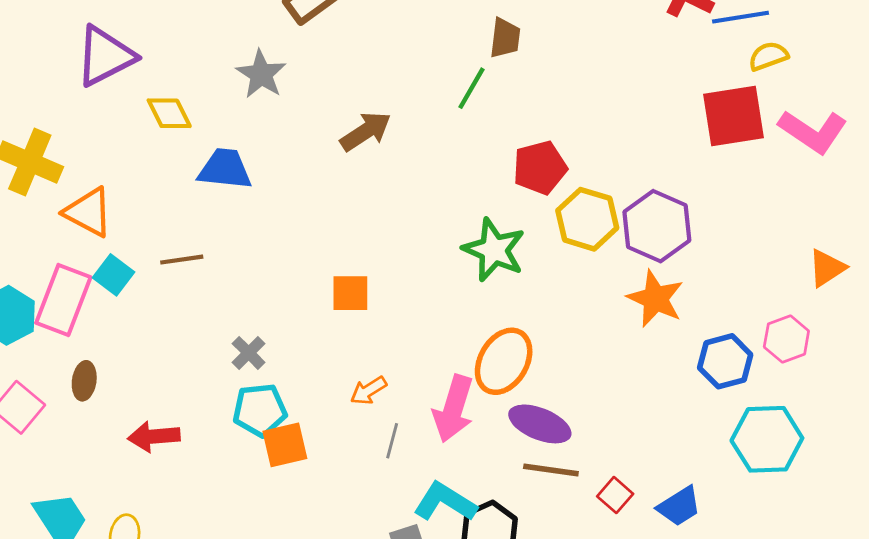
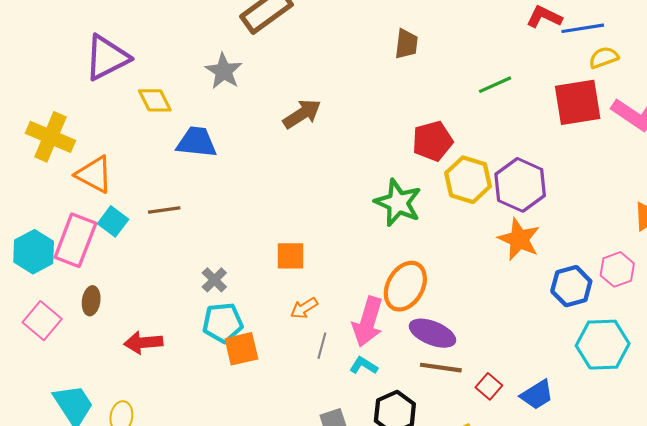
green line: (472, 88) -> (495, 85), moved, turned 36
orange square: (350, 293) -> (291, 256), moved
cyan L-shape: (445, 502) -> (364, 365), moved, size x0.6

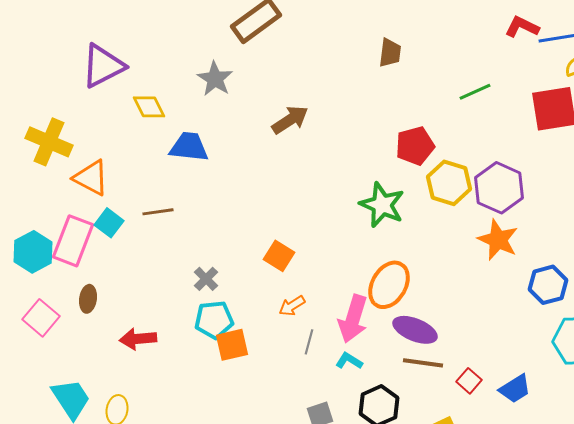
orange square: (291, 256) -> (279, 256), turned 32

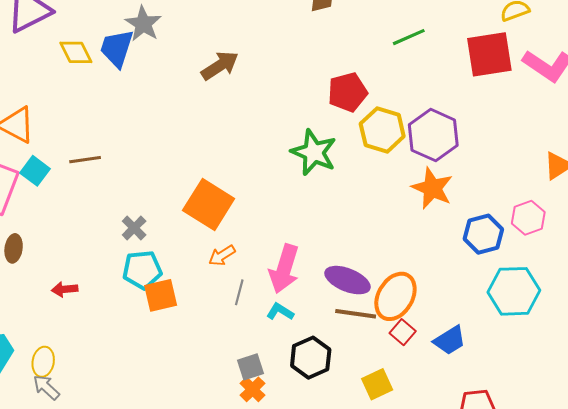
blue trapezoid: (189, 147) -> (117, 48), moved, turned -78
orange square: (279, 256) -> (209, 204), size x1.6
orange ellipse: (389, 285) -> (395, 296), moved
red arrow: (138, 339) -> (65, 289), size x0.7

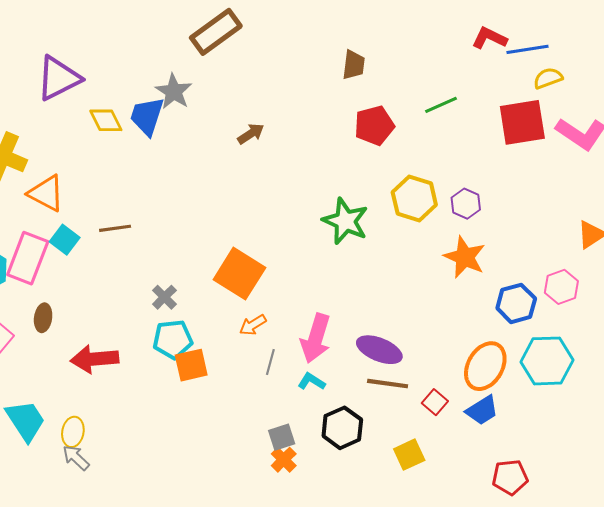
brown arrow: (220, 66) -> (251, 134), size x0.7
red pentagon: (347, 92) -> (374, 125), moved
purple hexagon: (433, 135) -> (466, 204), size x0.6
red arrow: (65, 289) -> (94, 359), size x1.8
orange ellipse: (395, 296) -> (485, 366), moved

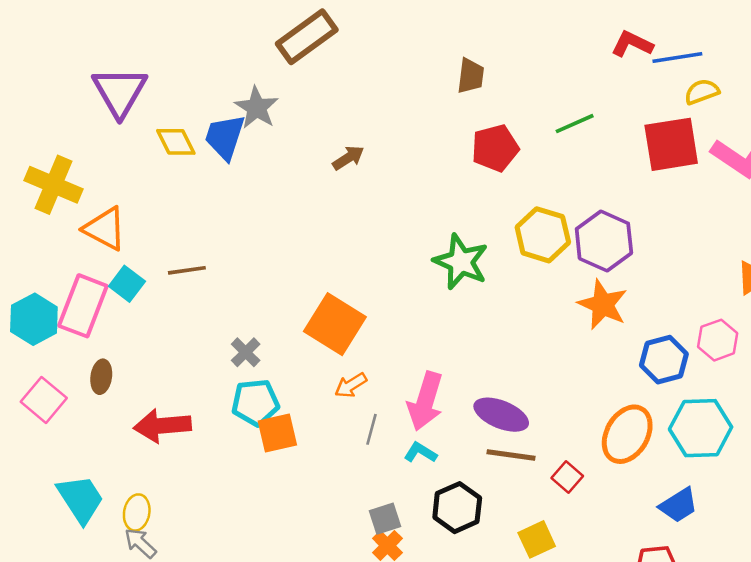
purple triangle: (58, 78) -> (120, 92), turned -33
purple hexagon: (466, 204) -> (604, 241), size x1.6
blue trapezoid: (482, 410) -> (679, 505), moved

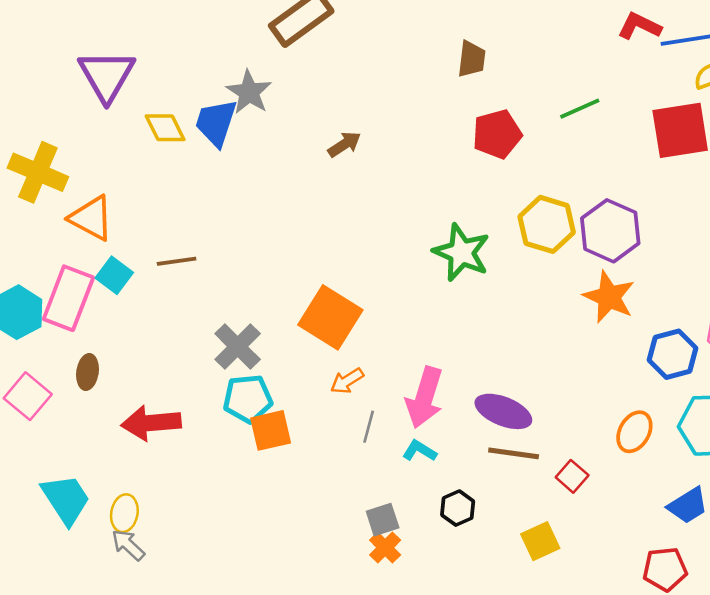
gray cross: (246, 352) -> (238, 347), size x1.5
orange ellipse: (627, 434) -> (634, 432), size x0.7
black hexagon: (457, 508) -> (458, 508), size x0.7

